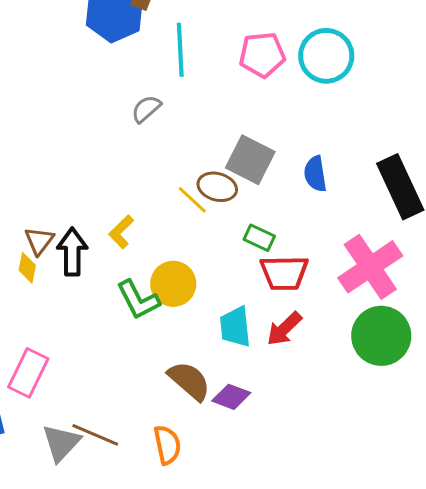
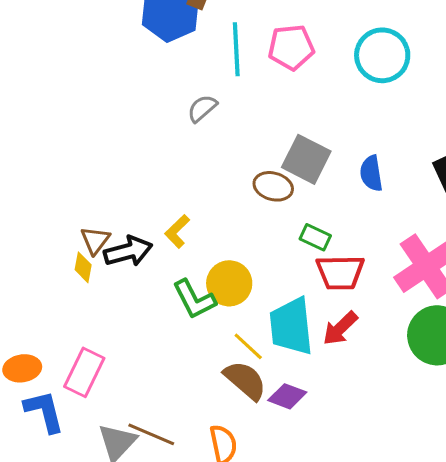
pink pentagon: (262, 55) -> (291, 47), moved
yellow line: (192, 200) -> (248, 346), moved
black arrow: (72, 252) -> (128, 251), turned 75
cyan trapezoid: (235, 327) -> (291, 326), size x1.4

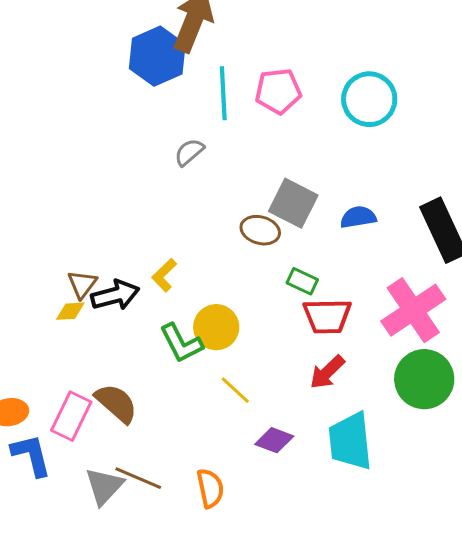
blue semicircle: (371, 173) -> (358, 217), turned 90
yellow diamond: (83, 267) -> (70, 311), turned 76
cyan trapezoid: (291, 326) -> (350, 441), moved
brown semicircle: (245, 380) -> (116, 403), moved

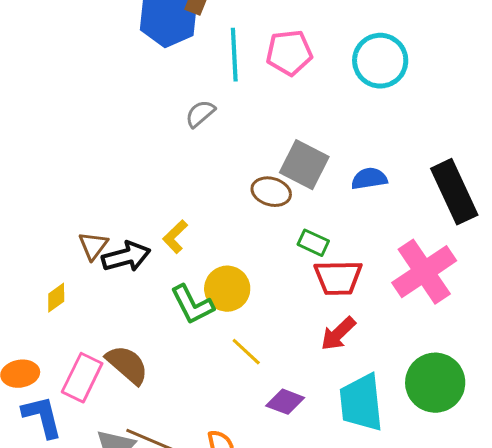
yellow diamond: (70, 311) -> (56, 298), moved, turned -32
green circle: (424, 379) -> (435, 383), moved

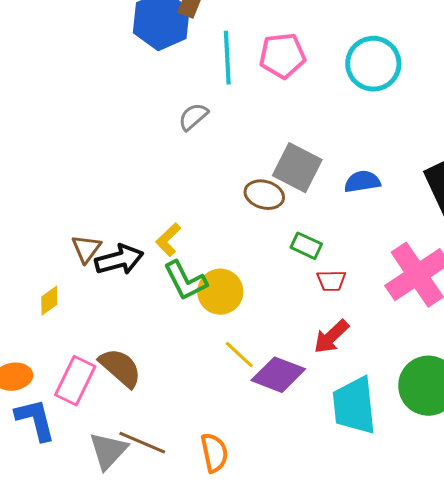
red trapezoid: (338, 278) -> (331, 281), size x0.6
green L-shape: (192, 305) -> (185, 281), moved
purple diamond: (285, 402) -> (278, 375), moved, size x1.4

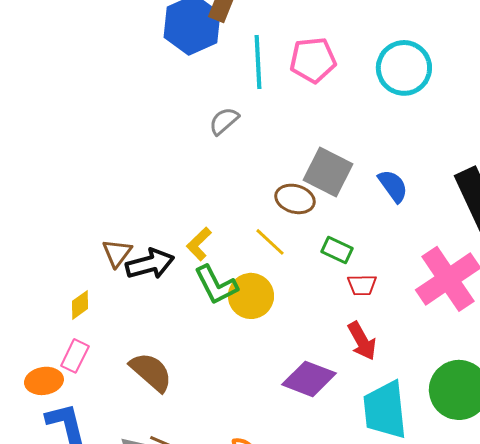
blue semicircle: (362, 182) -> (393, 186), turned 63
red arrow: (331, 337) -> (362, 341), turned -75
yellow line: (239, 355) -> (270, 242), moved
pink rectangle: (75, 381) -> (75, 356), moved, size x0.7

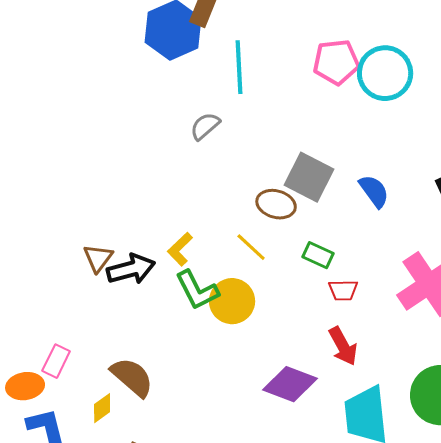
pink pentagon: (313, 60) -> (336, 62), moved
yellow diamond: (80, 305) -> (102, 408), moved

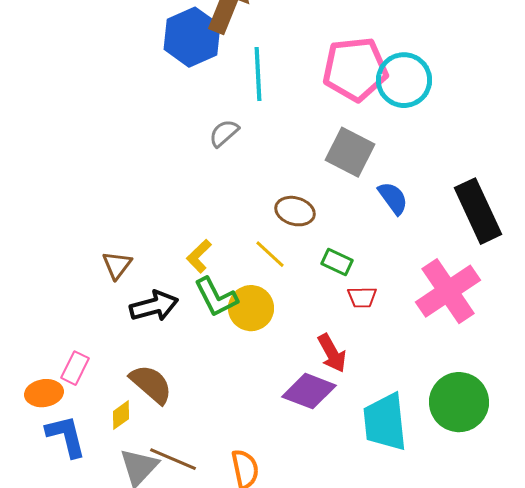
pink pentagon: (336, 62) -> (355, 69), size x1.4
gray square: (309, 177) -> (350, 152), moved
black arrow: (131, 269) -> (154, 306), moved
red arrow: (343, 346) -> (332, 353), moved

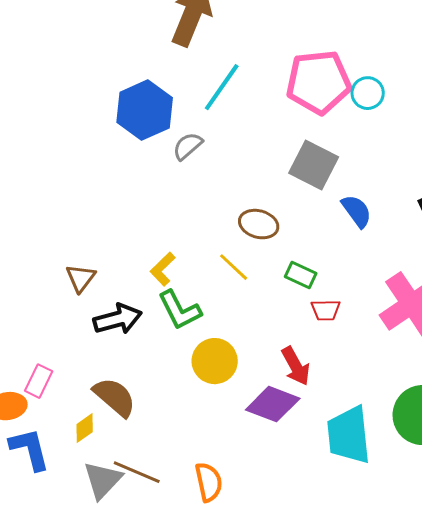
blue hexagon: (192, 37) -> (145, 110), moved
cyan line: (258, 74) -> (222, 87), turned 38
cyan circle: (404, 80) -> (368, 93), size x0.6
yellow circle: (251, 308) -> (215, 361), moved

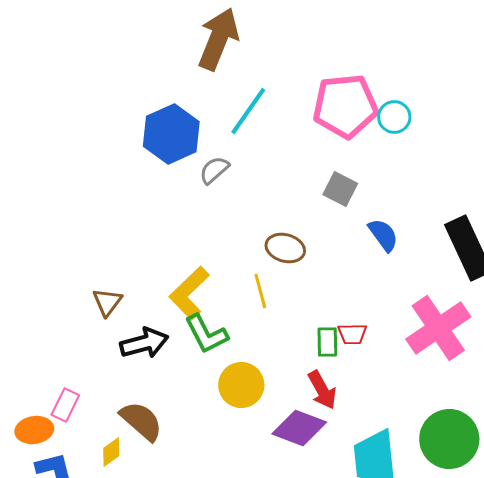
gray square: (314, 165) -> (340, 189), size x0.7
yellow line: (234, 267) -> (260, 291), turned 32
yellow L-shape: (163, 269) -> (189, 293), size x1.6
green rectangle: (301, 275) -> (327, 342), moved, turned 64

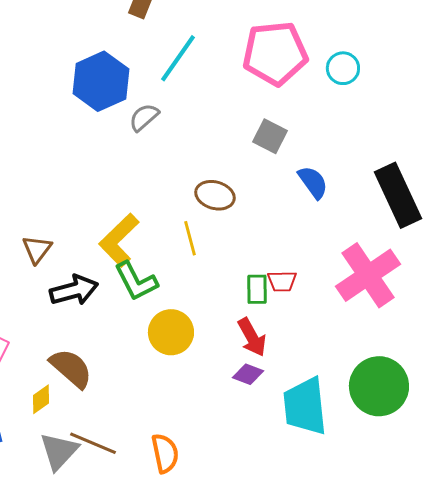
cyan circle: (394, 117) -> (343, 68), moved
purple diamond: (299, 428) -> (248, 374), moved, size x0.6

